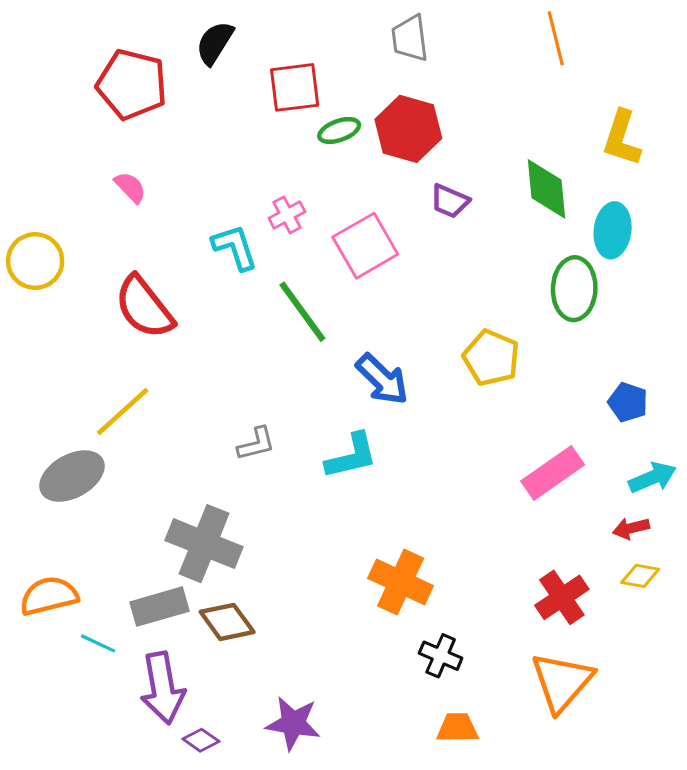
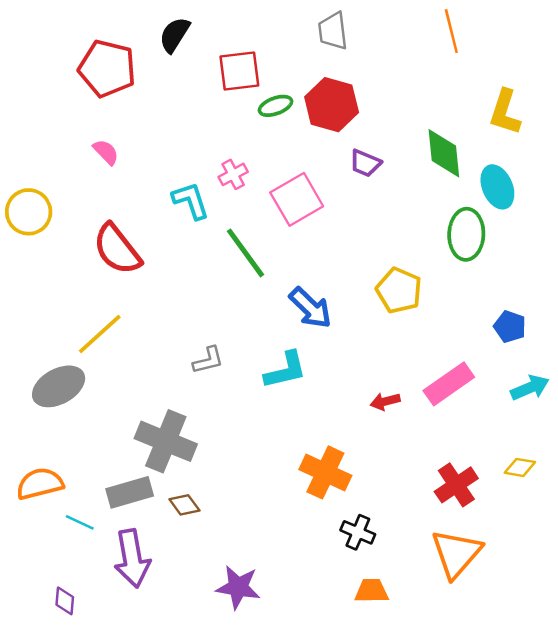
cyan ellipse: (613, 230) -> (497, 187), turned -30
red arrow: (631, 528) -> (385, 401), moved
brown diamond: (227, 622) -> (184, 505), size x0.7
purple diamond: (201, 740) -> (65, 601), moved, turned 60

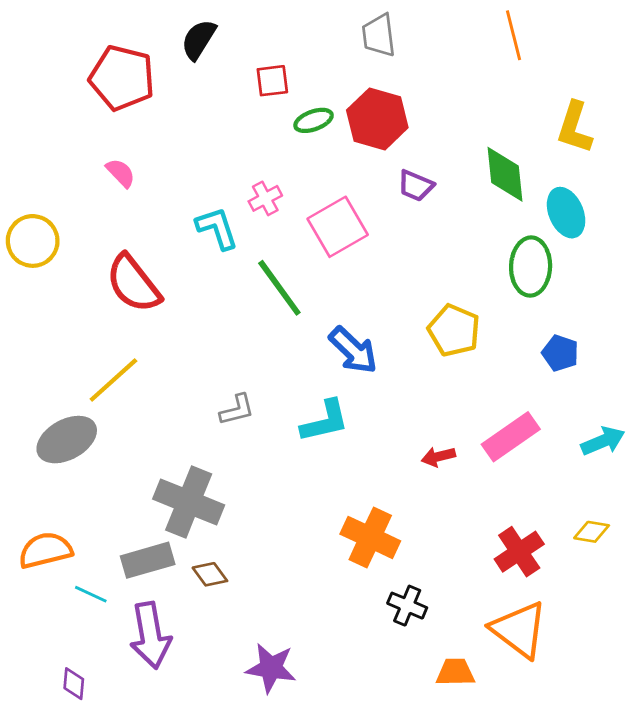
red square: (239, 71) -> (272, 81), size x0.7
blue pentagon: (510, 327) -> (560, 353), moved
orange triangle: (456, 553) -> (519, 630), turned -34
orange trapezoid: (372, 591) -> (455, 672), moved

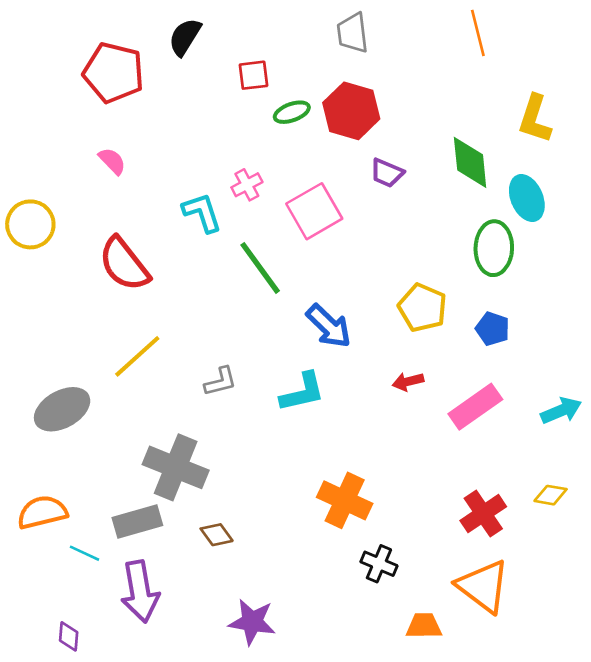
blue pentagon: (560, 353) -> (492, 329), moved
yellow line: (113, 380) -> (137, 356), moved
red arrow: (438, 457) -> (408, 382), moved
brown diamond: (210, 574) -> (217, 535), moved

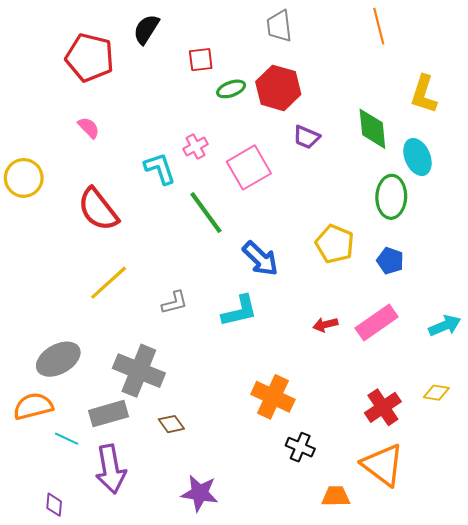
red arrow: (408, 382) -> (325, 325), moved
gray ellipse: (62, 409) -> (58, 359), moved

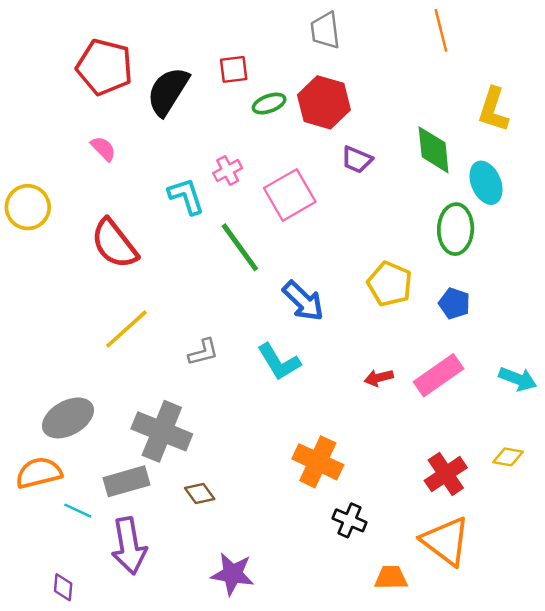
black semicircle: (146, 29) -> (168, 91), moved, size x1.4
cyan L-shape: (239, 311) -> (279, 362), turned 72
cyan arrow: (445, 326) -> (518, 379), turned 44

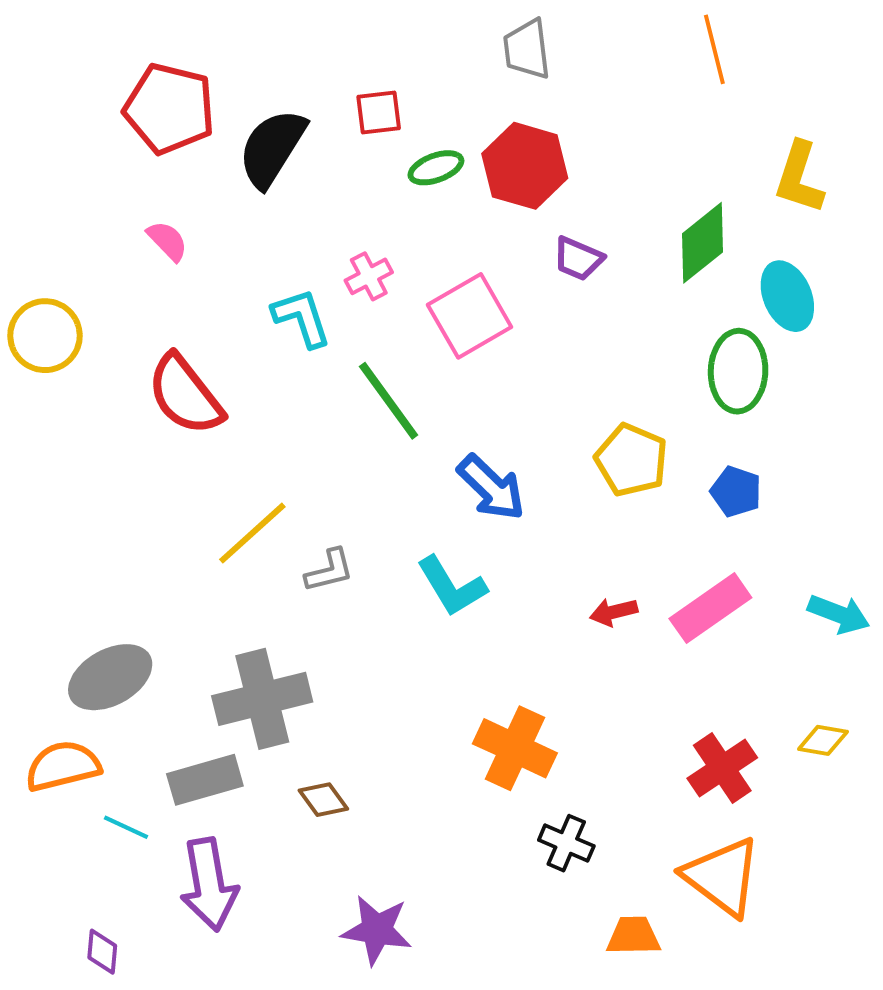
green diamond: (434, 150) -> (702, 243), turned 57
yellow line: (126, 329) -> (252, 533), moved
gray cross: (162, 431) -> (262, 699), turned -36

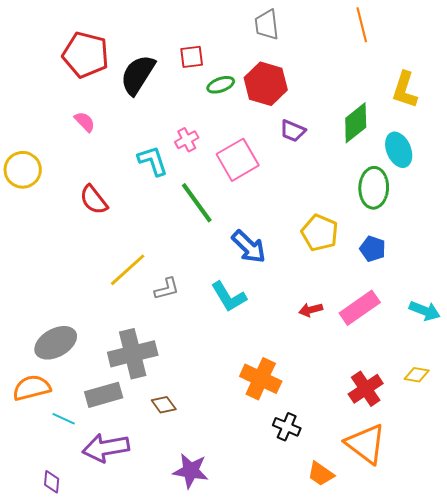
red semicircle: (185, 395) -> (94, 200), size x0.7
purple arrow: (209, 884) -> (106, 448), turned 90
orange trapezoid: (633, 936) -> (321, 474), turned -144

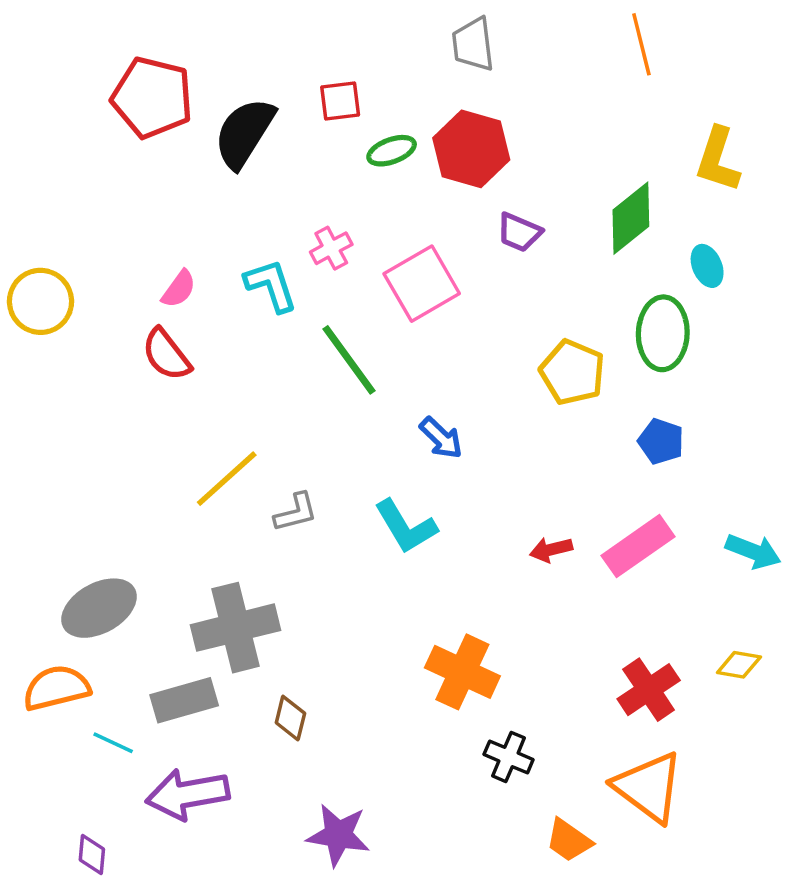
pink semicircle: (85, 122) -> (179, 289), moved, turned 80
cyan ellipse: (399, 150) -> (707, 266), size x0.7
yellow pentagon: (320, 233) -> (572, 372), moved
blue arrow: (249, 247) -> (441, 438), size x0.7
brown diamond: (164, 405) -> (290, 718), turned 50

